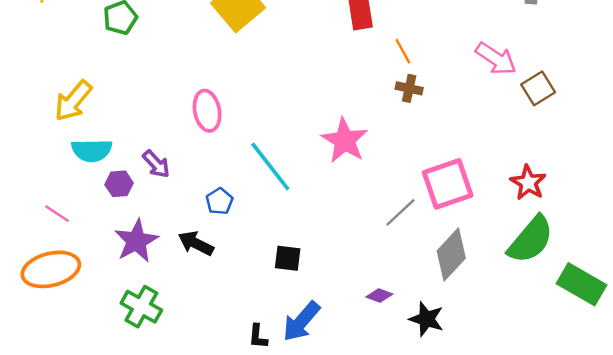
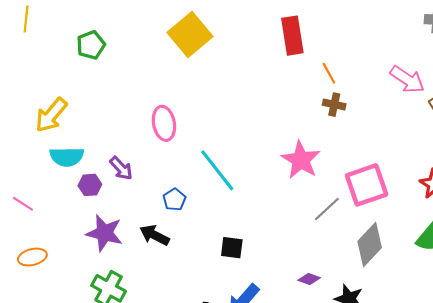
pink star: (345, 140) -> (301, 160), moved
pink line: (57, 214) -> (23, 204), moved
purple star: (136, 241) -> (104, 233), turned -30
orange ellipse: (51, 269) -> (32, 257), size x0.6

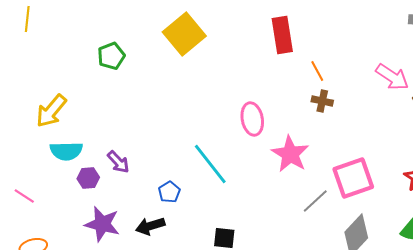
green pentagon: (91, 45) -> (111, 56), moved
pink ellipse: (164, 123) -> (252, 119), moved
black arrow: (155, 235) -> (150, 226), turned -44

